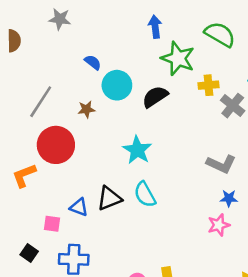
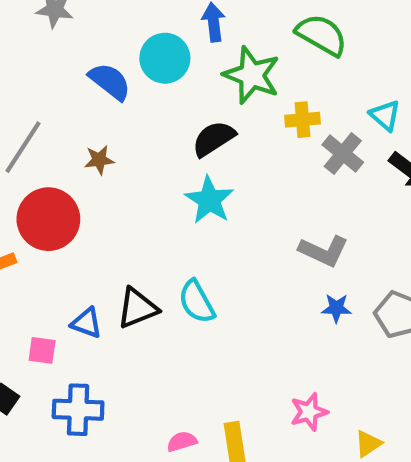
blue semicircle: (93, 62) -> (110, 81), size x1.5
cyan circle: (117, 85) -> (165, 58), moved
cyan star: (137, 150) -> (209, 200), moved
pink star: (219, 225) -> (309, 412), moved

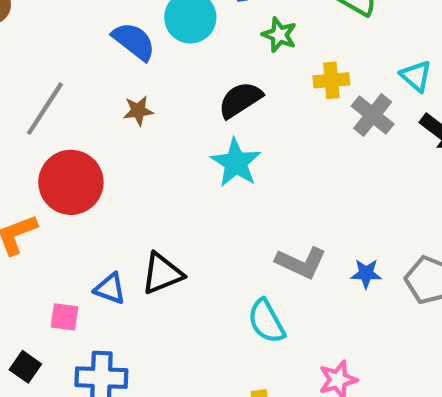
green star: (252, 75) -> (279, 35), size x0.6
brown star: (99, 160) -> (138, 111), moved
gray L-shape: (324, 251) -> (301, 263), moved
cyan semicircle: (197, 302) -> (266, 321), moved

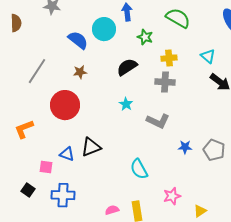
gray cross: (373, 115) -> (165, 82), moved, turned -36
cyan star: (236, 163) -> (126, 104), moved, size x0.6
red circle: (71, 182) -> (65, 105), moved
gray L-shape: (301, 263) -> (158, 121), moved

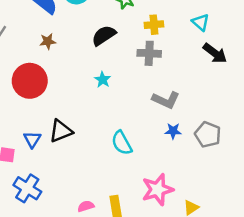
gray L-shape: (158, 121) -> (166, 100), moved
blue triangle: (67, 154) -> (32, 139), turned 42
cyan semicircle: (139, 169) -> (122, 143), moved
blue cross: (63, 195) -> (27, 188), turned 30
pink star: (172, 196) -> (158, 190), size x1.5

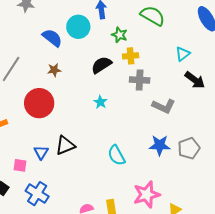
cyan triangle: (201, 22) -> (183, 54), turned 42
yellow cross: (154, 25) -> (131, 56), moved
gray L-shape: (166, 100) -> (164, 106), moved
blue star: (173, 131) -> (160, 145), size x1.5
gray pentagon: (208, 135) -> (189, 148), turned 30

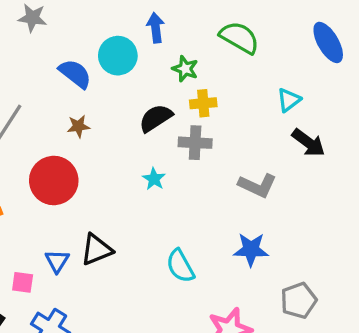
gray cross: (140, 80) -> (195, 143), moved
gray pentagon: (189, 148) -> (299, 300), moved

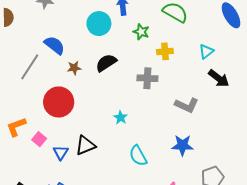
blue semicircle: (75, 74) -> (55, 45), moved
yellow cross: (203, 103) -> (165, 51), moved
black semicircle: (156, 118) -> (106, 63), moved
cyan star: (154, 179) -> (121, 117), moved
pink square: (23, 282) -> (39, 139), moved, turned 32

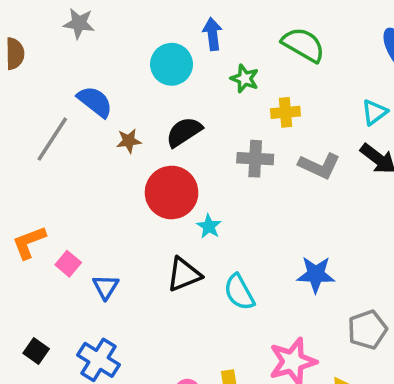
cyan triangle: (206, 51) -> (375, 112), moved
red circle: (59, 102) -> (172, 192), moved
gray L-shape: (187, 105) -> (319, 166), moved
black triangle: (85, 145) -> (184, 274), moved

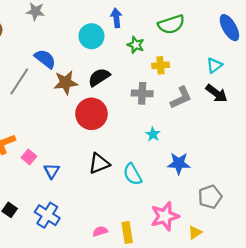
green semicircle: (303, 45) -> (171, 24), turned 132
brown star: (129, 141) -> (66, 83), size x1.6
gray L-shape: (319, 166) -> (181, 98), turned -50
cyan star: (209, 226) -> (153, 134), moved

